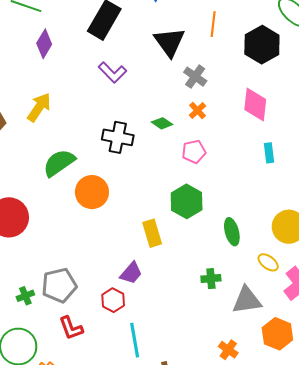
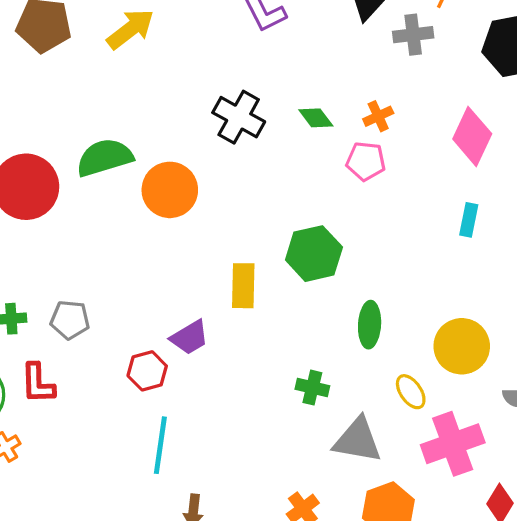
gray cross: (195, 77) -> (413, 35), moved, turned 30
pink pentagon: (194, 152) -> (366, 161), moved
green semicircle: (59, 163) -> (105, 158), moved
gray pentagon: (59, 285) -> (70, 320), size x0.7
red L-shape: (71, 328) -> (38, 383), moved

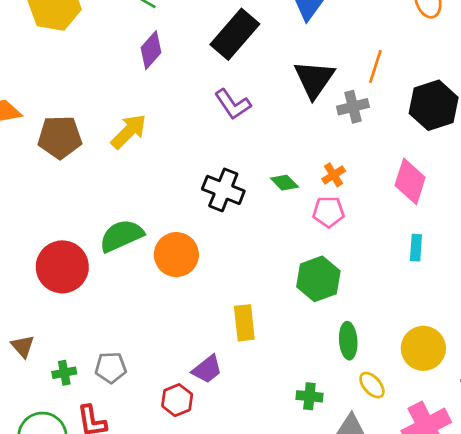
green hexagon: (314, 254) -> (318, 279), moved
yellow ellipse: (411, 392) -> (372, 385), moved

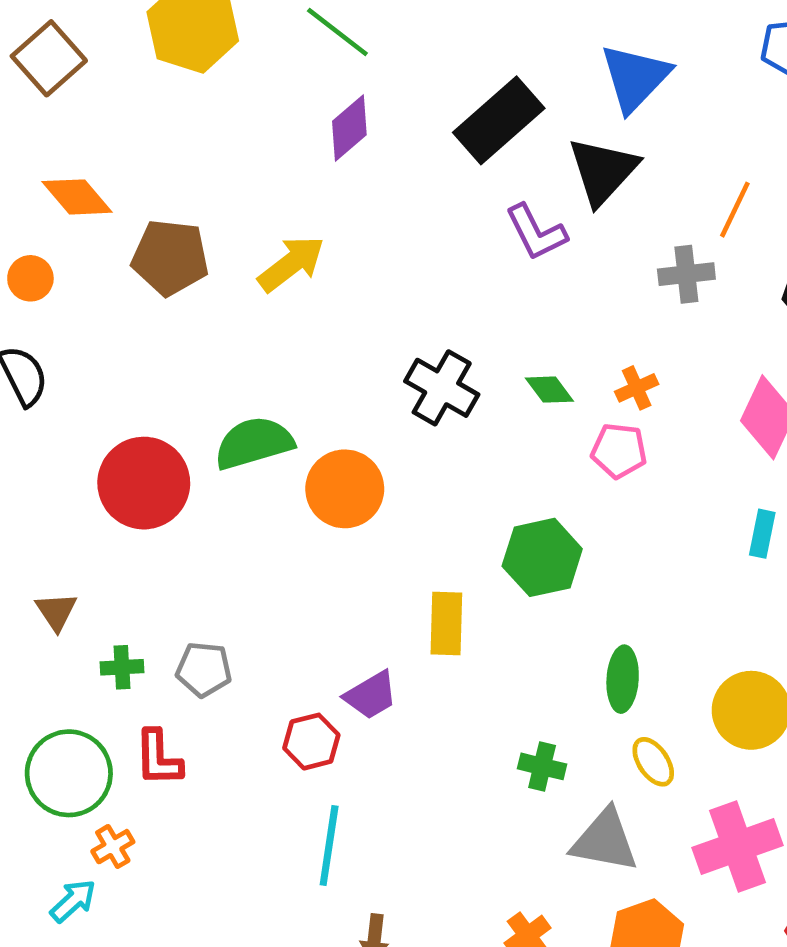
black triangle: (314, 79) -> (603, 171), moved
purple L-shape: (233, 104) -> (536, 232), moved
green hexagon: (318, 279) -> (542, 557), moved

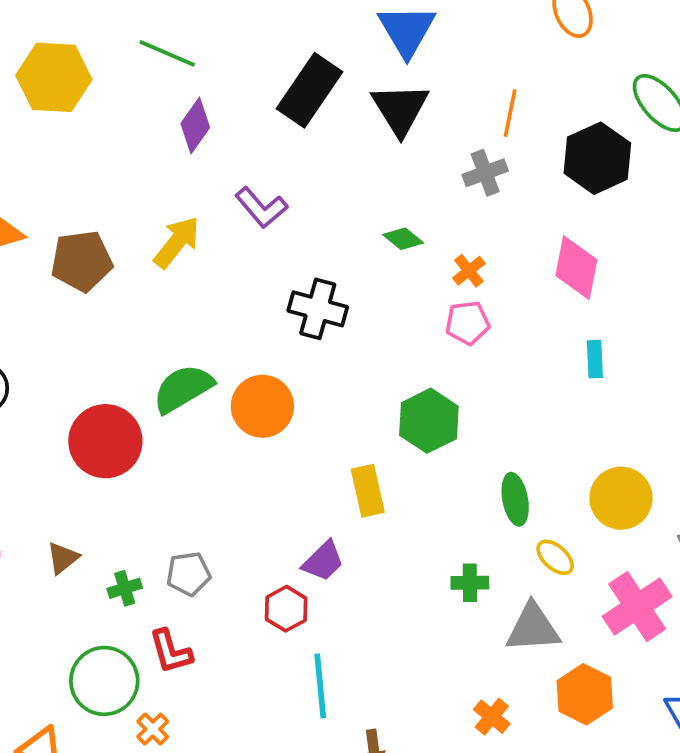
purple L-shape: (536, 232) -> (261, 208), moved
green diamond: (549, 390) -> (403, 239), moved
brown triangle: (56, 612) -> (63, 558), turned 39

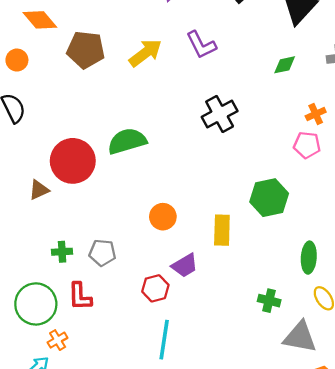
green diamond: (403, 239) -> (285, 65), moved, turned -65
black cross: (318, 309) -> (220, 114), turned 32
orange circle: (262, 406) -> (163, 217), moved, size x0.7
brown triangle: (63, 558) -> (39, 190), moved

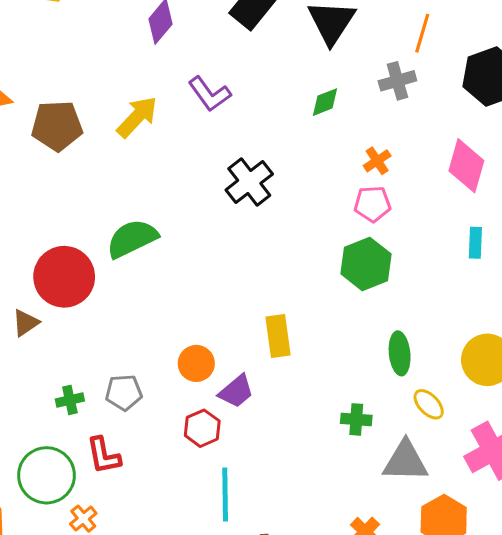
green hexagon: (269, 198) -> (366, 264), moved
orange circle: (163, 217) -> (196, 363), moved

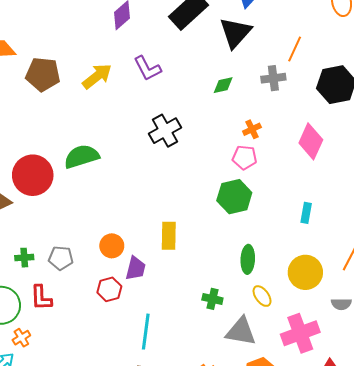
cyan rectangle: (475, 243) -> (306, 213), moved
purple trapezoid: (236, 391) -> (136, 268), turned -45
cyan line: (225, 494) -> (146, 332), moved

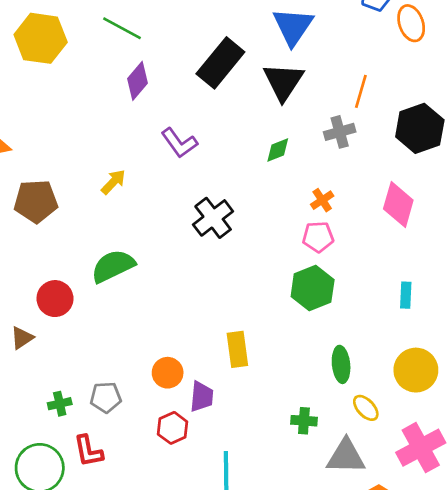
brown pentagon: (43, 74) -> (36, 201), moved
yellow arrow: (97, 76) -> (113, 182), moved, size x0.7
red circle: (33, 175) -> (55, 299), size x0.7

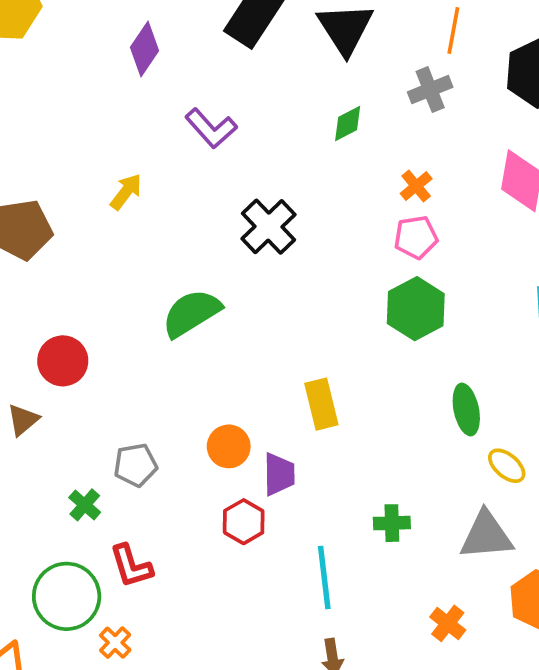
green semicircle: (113, 266) -> (191, 313), moved
gray pentagon: (106, 397) -> (135, 465), moved
green cross: (60, 404) -> (85, 505), turned -30
green cross: (304, 421) -> (392, 523), moved

